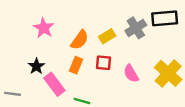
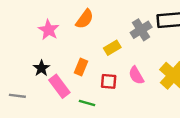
yellow rectangle: (107, 36) -> (112, 48), moved
orange semicircle: (80, 40) -> (85, 19), moved
red square: (104, 63) -> (109, 81), moved

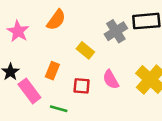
yellow rectangle: (112, 48) -> (85, 50), turned 70

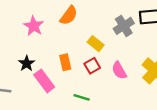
orange rectangle: (52, 71) -> (65, 62), turned -35
red square: (82, 86) -> (92, 66), moved, turned -35
green line: (59, 109) -> (82, 97), moved

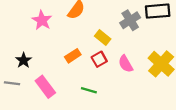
orange rectangle: (65, 62) -> (73, 56), turned 70
black star: (27, 63) -> (24, 60), moved
pink rectangle: (44, 81) -> (45, 87), moved

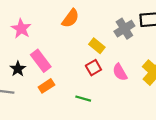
pink star: (42, 20) -> (21, 29), moved
orange rectangle: (73, 56) -> (46, 86), moved
pink rectangle: (45, 87) -> (41, 61), moved

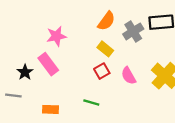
orange semicircle: (71, 18) -> (106, 21), moved
pink star: (21, 29) -> (56, 36), moved, turned 30
orange rectangle: (46, 86) -> (51, 109), moved, turned 35

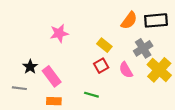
orange semicircle: (106, 21) -> (129, 20), moved
gray cross: (133, 31) -> (143, 48), moved
pink rectangle: (48, 64) -> (52, 76), moved

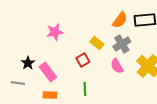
gray cross: (143, 48) -> (122, 44), moved
red square: (101, 66) -> (83, 60), moved
green line: (91, 95) -> (85, 89), turned 72

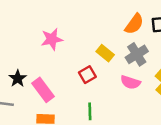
pink semicircle: (117, 66) -> (130, 82), turned -42

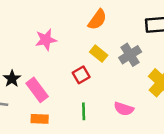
orange semicircle: (134, 24) -> (97, 20), moved
pink semicircle: (130, 82) -> (124, 109), moved

